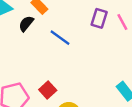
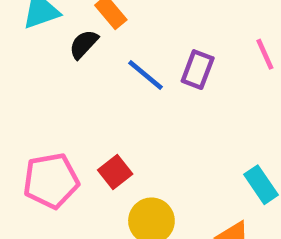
purple rectangle: (99, 18) -> (198, 70), moved

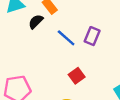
red square: (115, 172) -> (77, 76), moved

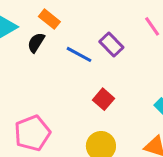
purple rectangle: (92, 36) -> (111, 44), turned -54

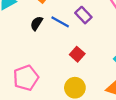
black semicircle: (36, 43) -> (37, 23), moved

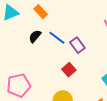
purple rectangle: (83, 15) -> (77, 45), moved

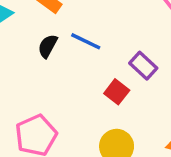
purple rectangle: (77, 45) -> (143, 66), moved

